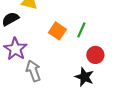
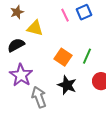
black star: (84, 77) -> (67, 85), moved

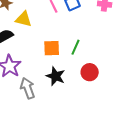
orange square: (63, 57) -> (52, 48), turned -36

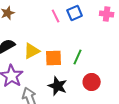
yellow triangle: (24, 19) -> (32, 51), moved, turned -42

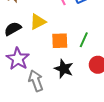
yellow triangle: (32, 51) -> (38, 22), moved

